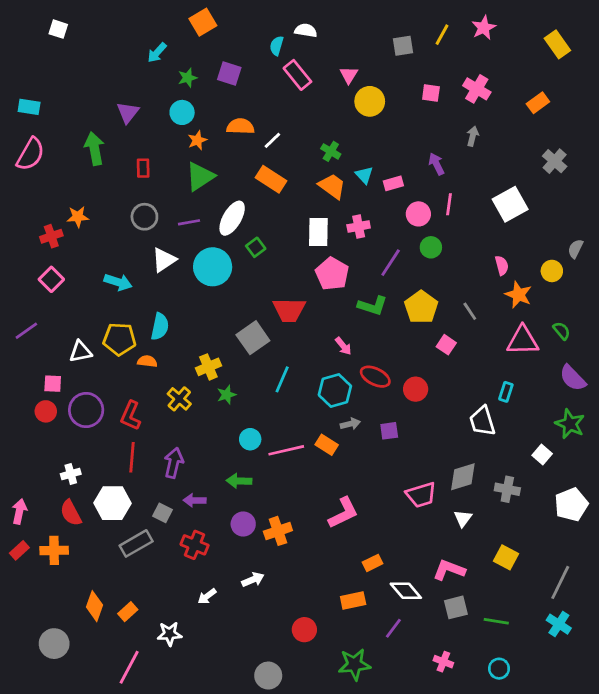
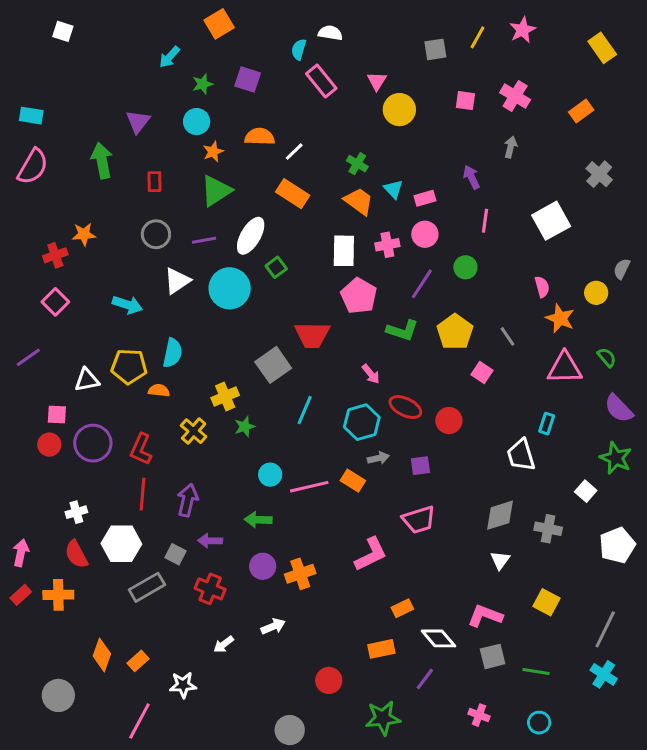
pink circle: (418, 214) -> (425, 234), moved
pink trapezoid: (421, 495) -> (419, 520), moved

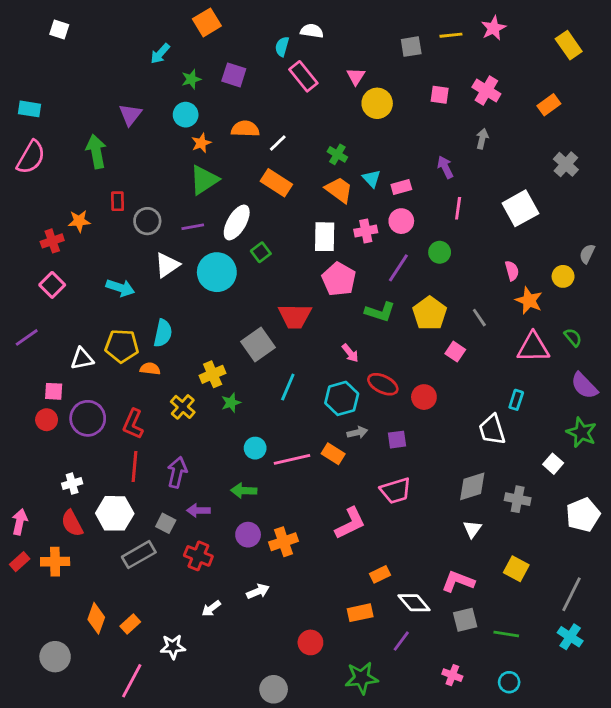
yellow line: (477, 37) -> (451, 35), turned 55
red rectangle: (154, 182) -> (117, 201), moved

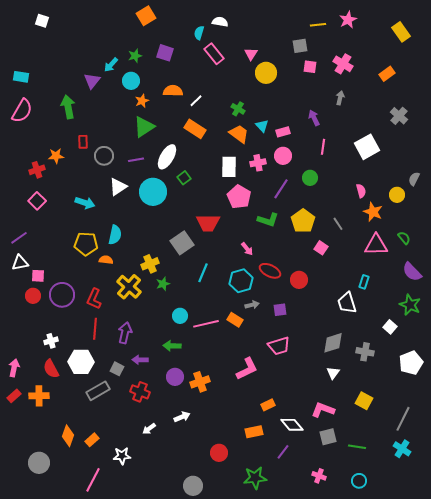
gray square: (411, 47) -> (300, 46), moved
cyan arrow: (160, 54) -> (111, 65), moved
white triangle: (82, 359) -> (20, 263), moved
yellow cross: (183, 407) -> (129, 287), size x1.4

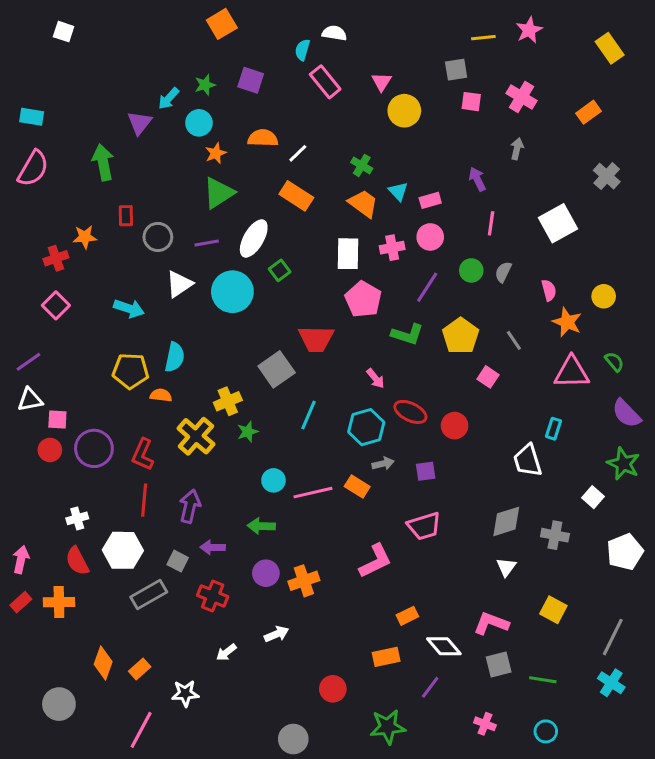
gray semicircle: (414, 179) -> (503, 272), moved

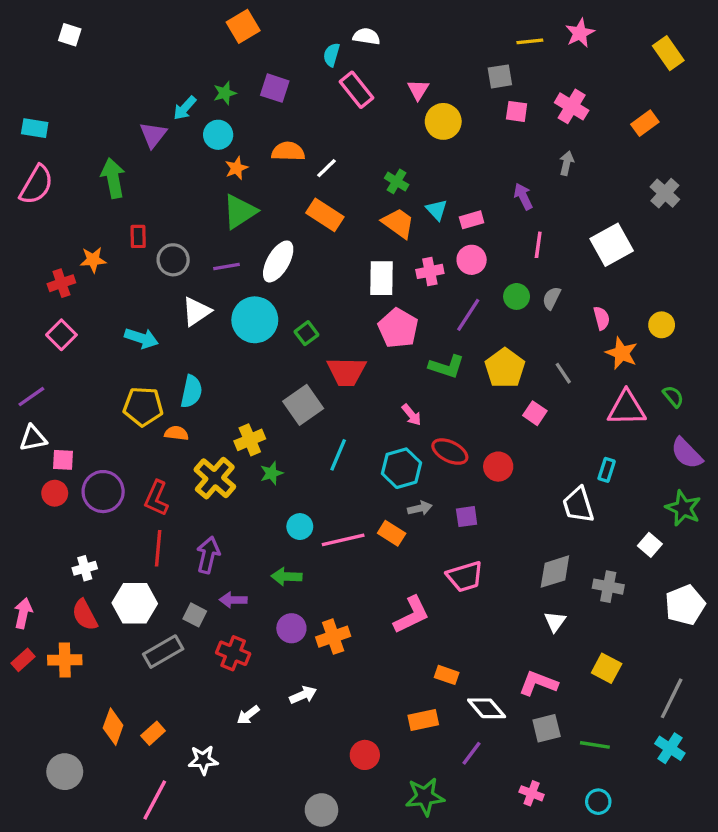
green square: (280, 270) -> (306, 333), moved
orange rectangle: (407, 616) -> (447, 675), turned 45

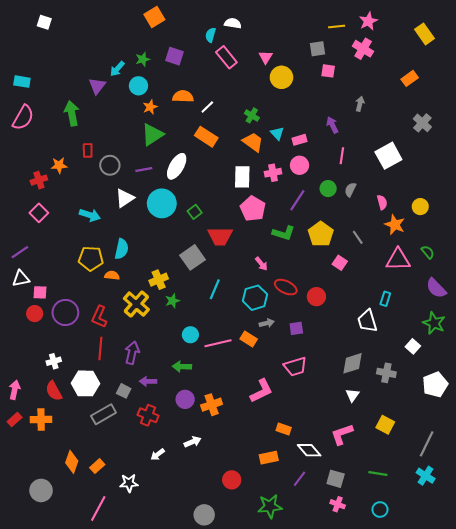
pink cross: (572, 106) -> (363, 49), moved
pink L-shape: (538, 683) -> (342, 434), turned -40
gray square: (547, 728) -> (336, 479), moved, turned 30

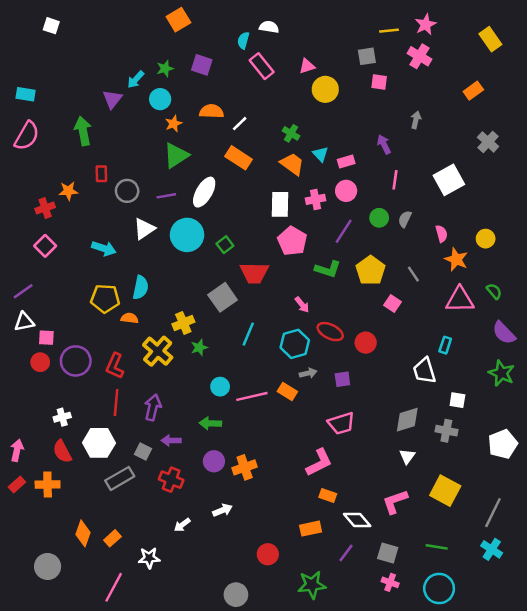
pink triangle: (266, 57) -> (307, 66), turned 40
white square: (413, 346) -> (457, 400), moved, turned -32
pink L-shape: (261, 391) -> (319, 462), moved
yellow square: (385, 425) -> (445, 491), size x1.4
cyan circle: (380, 510) -> (439, 589), size x1.6

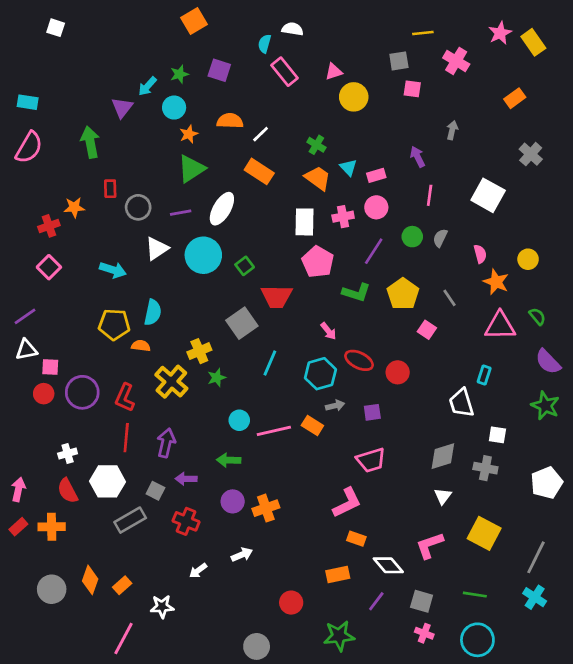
pink star: (426, 24) -> (500, 33), moved
white square: (449, 180) -> (488, 195), turned -32
gray circle: (48, 566) -> (52, 589), moved

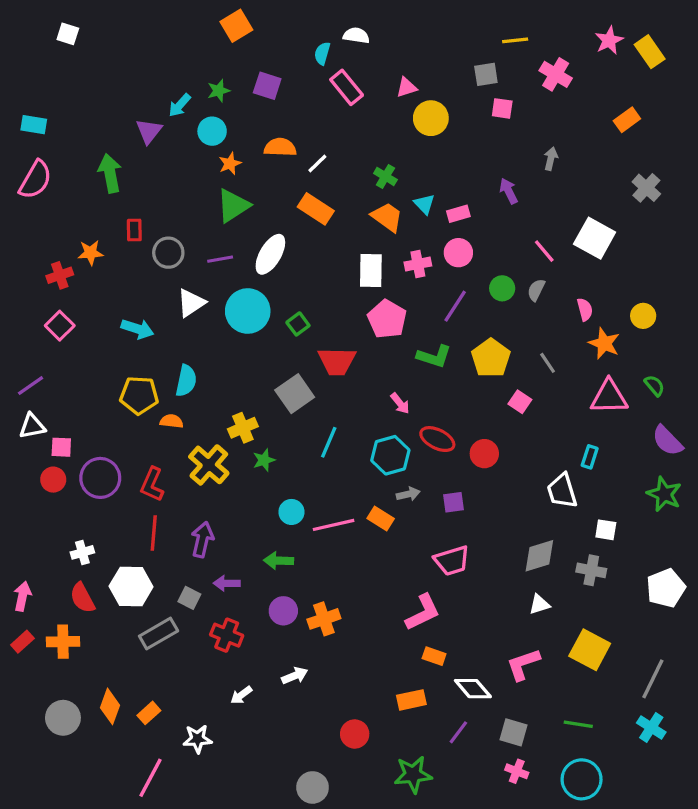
pink line: (430, 195) -> (544, 251), moved, turned -48
white triangle: (443, 496) -> (539, 604), turned 36

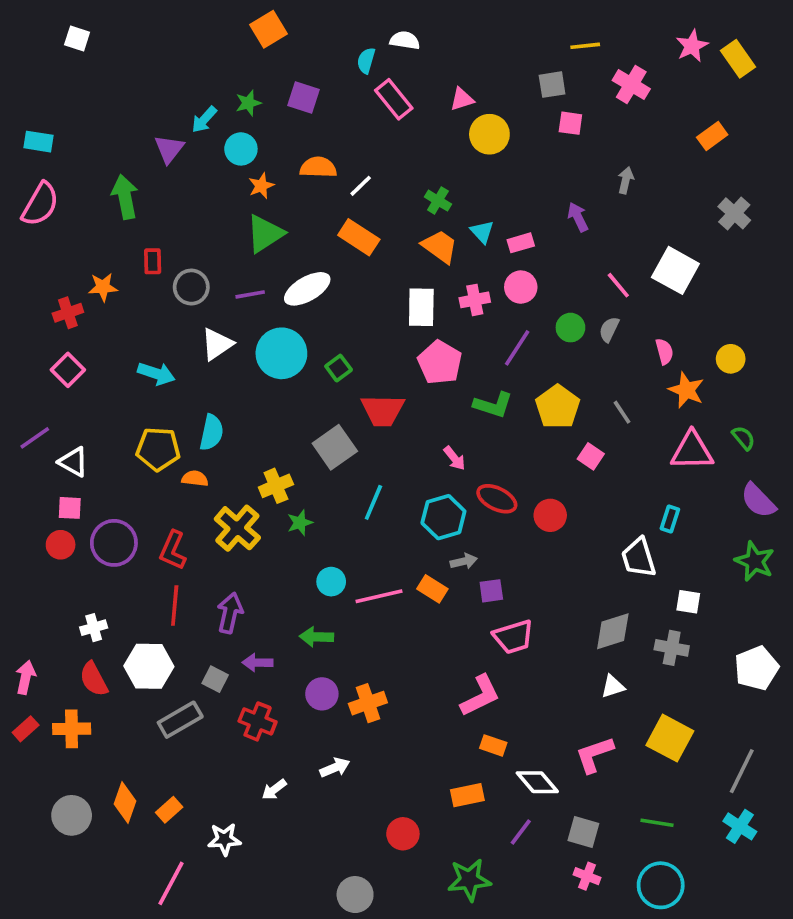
white ellipse: (270, 254) -> (307, 289), turned 30
white triangle: (32, 426) -> (73, 462), moved, turned 40
purple square: (454, 502) -> (491, 591), moved

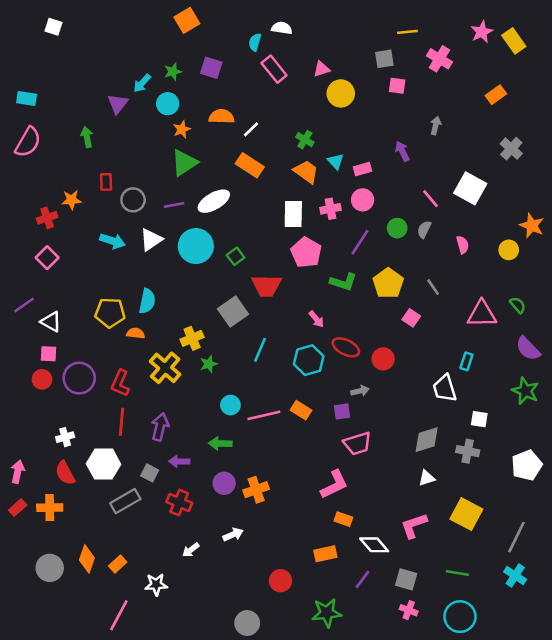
green arrow: (125, 197) -> (87, 137), size x0.7
cyan arrow: (156, 374) -> (113, 241), moved
orange star: (686, 390) -> (532, 226), moved
gray arrow: (464, 561) -> (360, 391), moved

